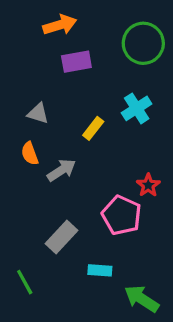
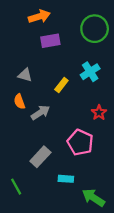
red star: (148, 185) -> (99, 113), moved

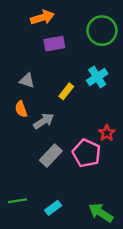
red star: (99, 113) -> (107, 133), moved
gray rectangle: (40, 157) -> (51, 156), moved
cyan rectangle: (66, 179) -> (53, 208), moved, turned -40
green line: (16, 187) -> (17, 201), turned -70

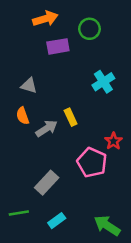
green circle: (102, 31) -> (89, 29), moved, size x0.7
yellow rectangle: (66, 91) -> (71, 117), moved, turned -63
gray rectangle: (51, 156) -> (47, 183), moved

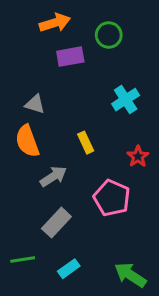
orange semicircle: (23, 116) -> (27, 141), size x1.5
gray arrow: (47, 128) -> (53, 176), moved
red star: (113, 141) -> (138, 156), moved

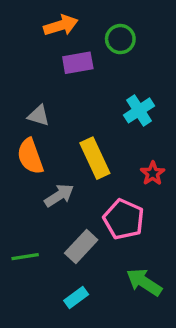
yellow rectangle: (86, 143) -> (95, 158), size x1.6
gray rectangle: (56, 223) -> (81, 246), moved
green line: (23, 259) -> (25, 257), moved
green arrow: (130, 275) -> (144, 282), moved

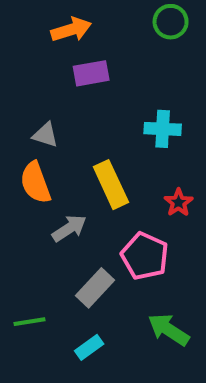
green circle: (120, 39) -> (171, 22), moved
cyan cross: (139, 110) -> (163, 129), turned 36
green line: (25, 257) -> (29, 322), moved

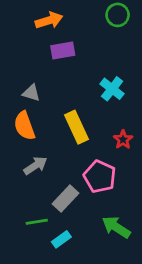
cyan cross: (163, 129) -> (112, 89), turned 35
gray arrow: (69, 228) -> (35, 166), moved
green line: (29, 322) -> (37, 222), moved

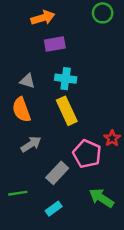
cyan cross: (112, 89) -> (66, 79), moved, turned -30
red star: (123, 140) -> (112, 138), moved
green line: (37, 222) -> (18, 193), moved

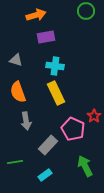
gray triangle: (27, 81) -> (16, 60), moved
gray arrow: (31, 144) -> (26, 121), turned 114
green arrow: (101, 198) -> (85, 166), turned 30

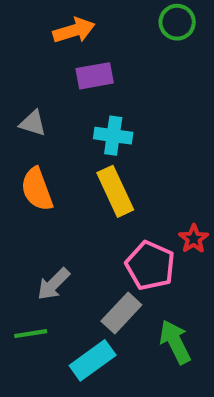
gray arrow: (26, 121) -> (53, 284), moved, turned 54
gray rectangle: (48, 145) -> (121, 313), moved
cyan rectangle: (45, 175) -> (93, 360), size x1.5

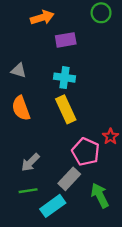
purple rectangle: (95, 76) -> (66, 40), moved
green line: (31, 334) -> (28, 191), moved

